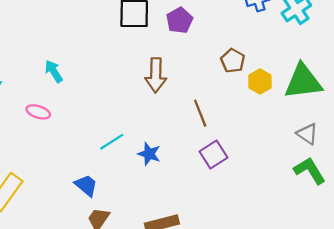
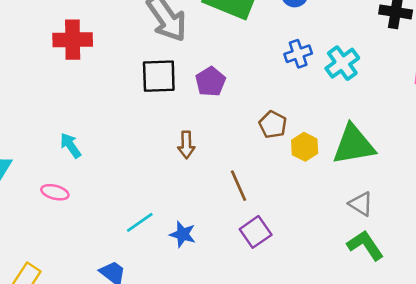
brown arrow: (156, 75) -> (186, 145), size x0.7

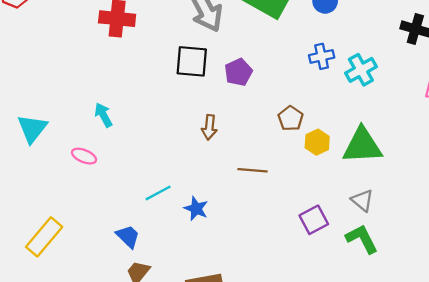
brown line: (239, 186) -> (253, 170), turned -68
purple square: (256, 232) -> (314, 220), moved

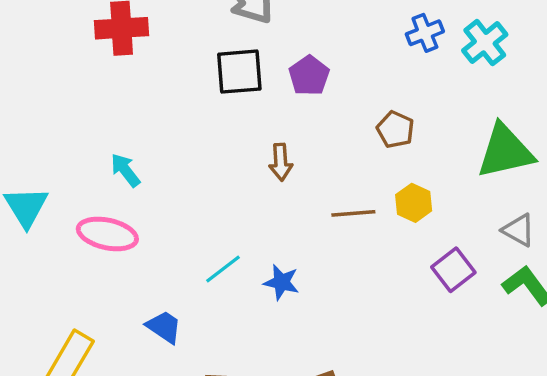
yellow hexagon: (317, 142) -> (414, 203), moved
pink ellipse: (84, 156) -> (107, 234), size x1.6
blue trapezoid: (128, 236) -> (164, 327), moved

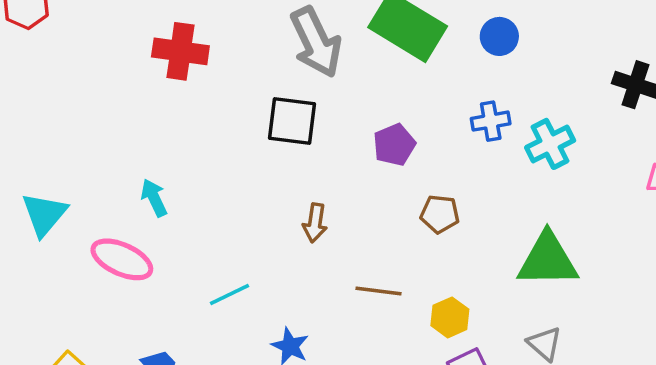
purple pentagon: (309, 76) -> (394, 145), moved
brown pentagon: (395, 129) -> (440, 214), turned -30
yellow hexagon: (414, 203) -> (450, 317), moved
cyan line: (223, 269) -> (230, 295), moved

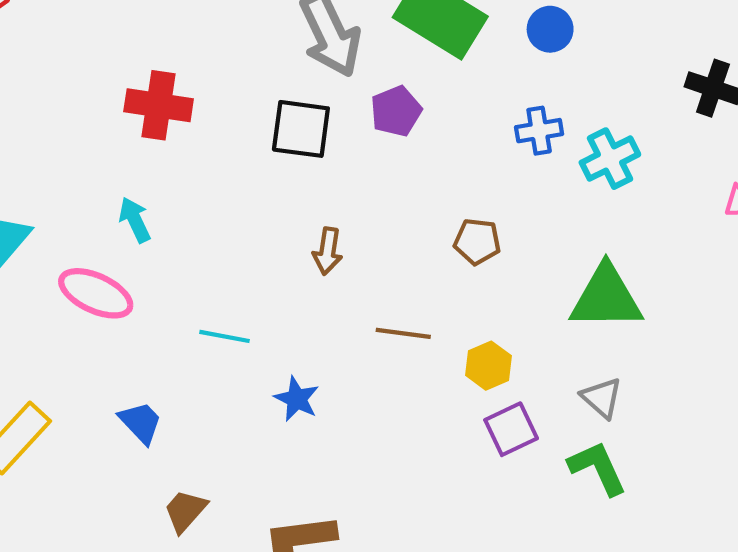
red cross: (180, 51) -> (159, 105), moved
purple pentagon: (394, 145) -> (396, 111), moved
cyan line: (230, 295) -> (225, 336), turned 36

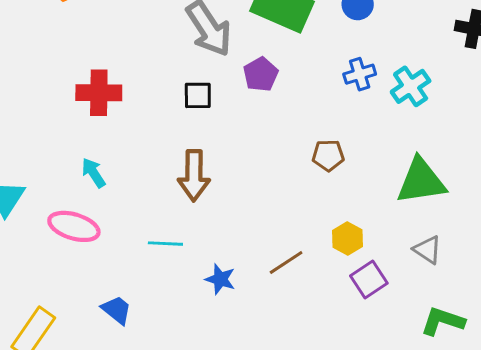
black square: (301, 129) -> (198, 95), size x0.7
brown arrow: (328, 251) -> (194, 175), moved, size x1.6
brown line: (403, 333) -> (286, 263), moved, turned -33
green L-shape: (598, 468) -> (443, 321), moved, turned -39

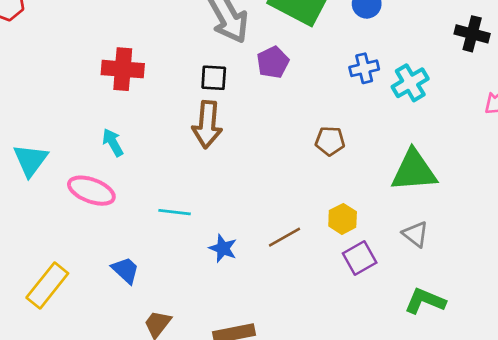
brown arrow: (194, 175) -> (207, 124), moved

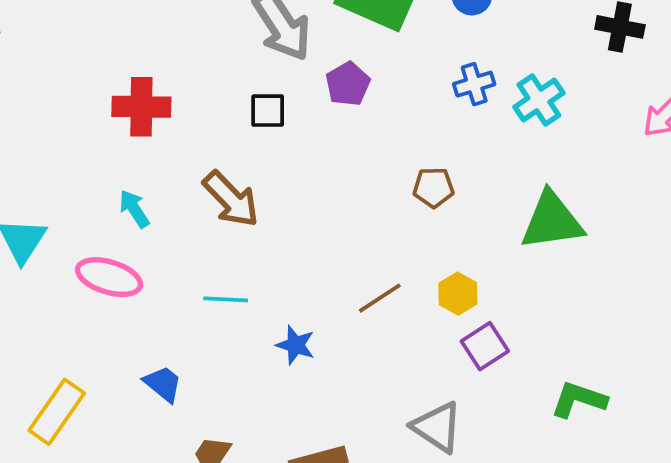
brown arrow: (207, 124) -> (231, 199), moved, turned -45
gray triangle: (416, 234) -> (437, 427), moved, size x1.4
brown line: (284, 237) -> (380, 298), moved

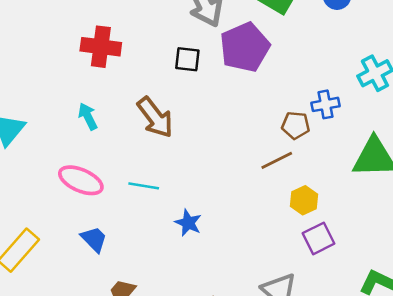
purple pentagon: (348, 84) -> (245, 47), size x1.6
blue cross: (474, 84) -> (326, 104), moved
pink ellipse: (109, 277) -> (81, 180), moved
brown line: (380, 298) -> (277, 160), moved

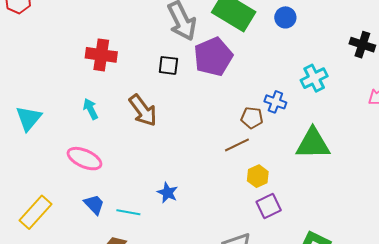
blue cross: (326, 104) -> (275, 102), turned 30
cyan line: (144, 186) -> (128, 212), moved

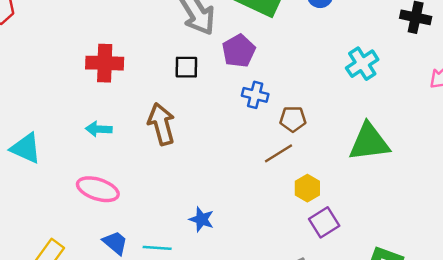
purple pentagon: (213, 57) -> (239, 51), size x0.7
blue cross: (275, 102) -> (255, 95), moved
cyan arrow: (91, 109) -> (99, 129), turned -55
brown arrow: (143, 110) -> (161, 124), turned -152
cyan triangle: (29, 118) -> (26, 148), turned -40

